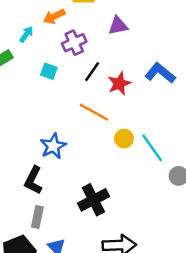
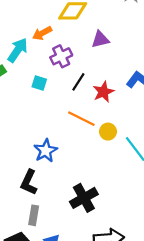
cyan arrow: (26, 34) -> (18, 50), size x1.6
yellow circle: (124, 139) -> (108, 132), moved

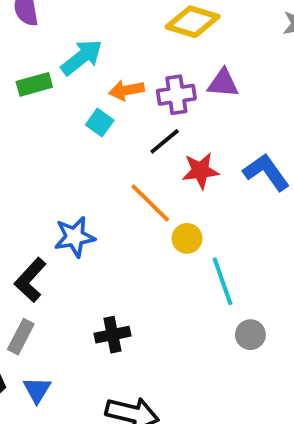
orange arrow: (42, 33) -> (127, 90), moved
purple cross: (61, 56) -> (176, 95), moved
black cross: (84, 198) -> (112, 335), size x0.7

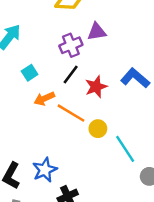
orange arrow: (127, 90) -> (44, 99), moved
cyan square: (100, 123) -> (30, 73), turned 35
blue star: (75, 237) -> (45, 170), moved

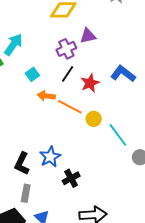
orange arrow: (44, 99) -> (46, 96), turned 36

